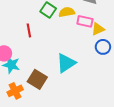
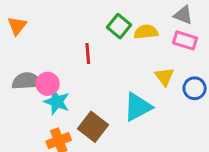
pink rectangle: (85, 21) -> (185, 40), moved
yellow triangle: (98, 29) -> (164, 77), moved, turned -48

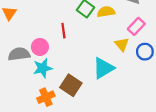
pink rectangle: (185, 40) -> (136, 26), moved, turned -60
pink circle: (48, 84) -> (40, 47), moved
cyan star: (57, 102) -> (43, 68), turned -30

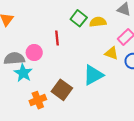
yellow triangle: (122, 44) -> (112, 53), turned -32
cyan star: (43, 68) -> (23, 73), moved, turned -30

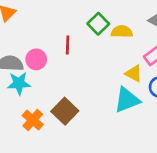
cyan star: (23, 73) -> (19, 83), turned 30
cyan triangle: (93, 75) -> (127, 100), moved
orange cross: (38, 100) -> (33, 120), turned -35

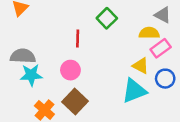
yellow semicircle: (122, 32) -> (149, 33), moved
pink circle: (36, 59) -> (70, 70), moved

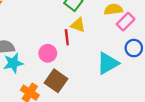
red line: (78, 38) -> (67, 37), moved
yellow triangle: (141, 66) -> (78, 25), moved

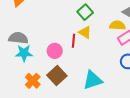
cyan triangle: (108, 63) -> (93, 80), moved

